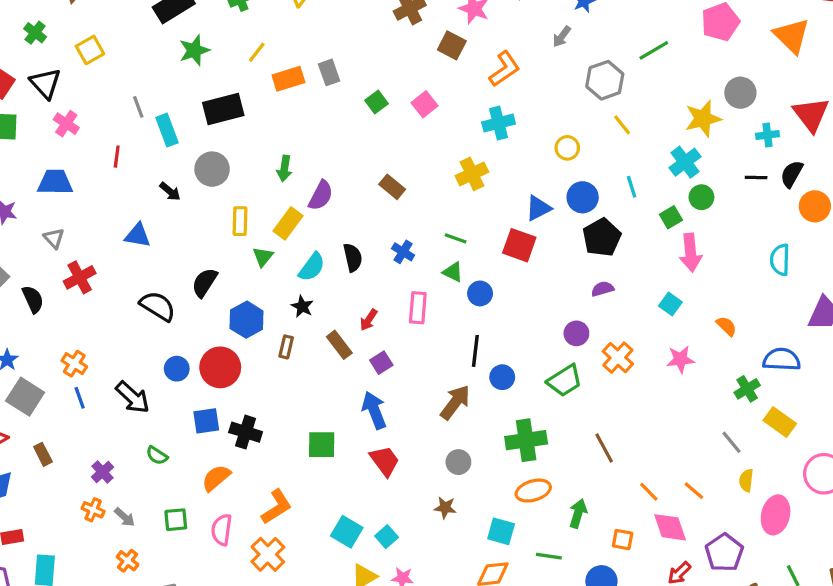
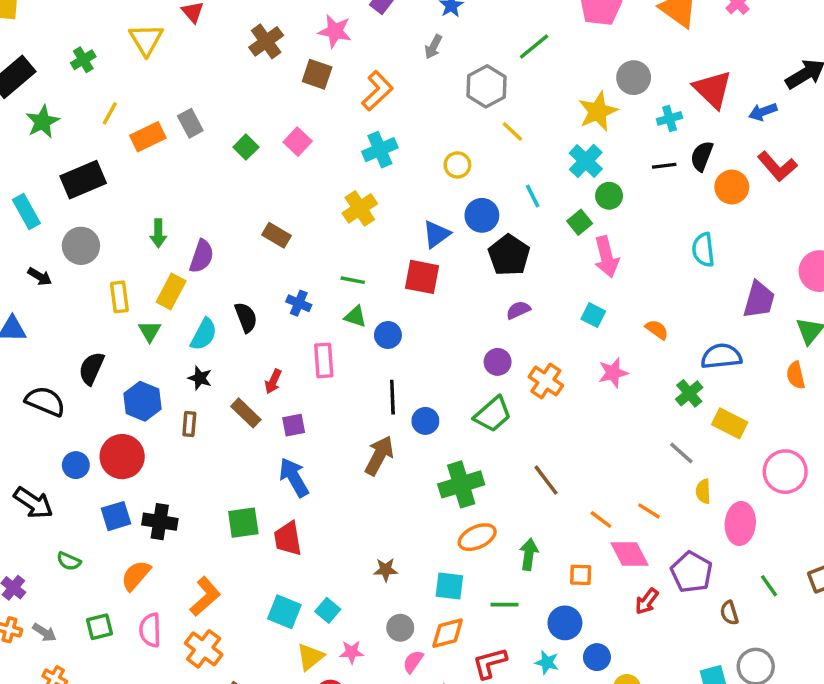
purple square: (381, 363) -> (294, 425), turned 30
red trapezoid: (385, 461) -> (288, 539), moved, turned -144
gray circle: (458, 462) -> (400, 628), moved

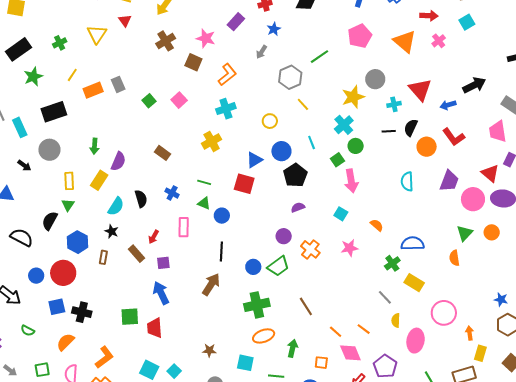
purple trapezoid: (759, 300) -> (449, 181), moved
green triangle: (150, 331) -> (68, 205), moved
blue circle: (425, 421) -> (253, 267), moved

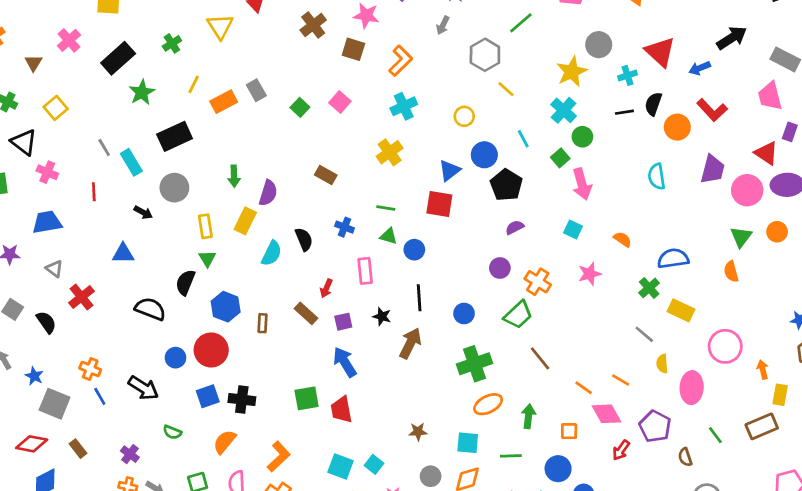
black star: (112, 231) -> (382, 316), moved
green trapezoid: (278, 266) -> (518, 315), moved

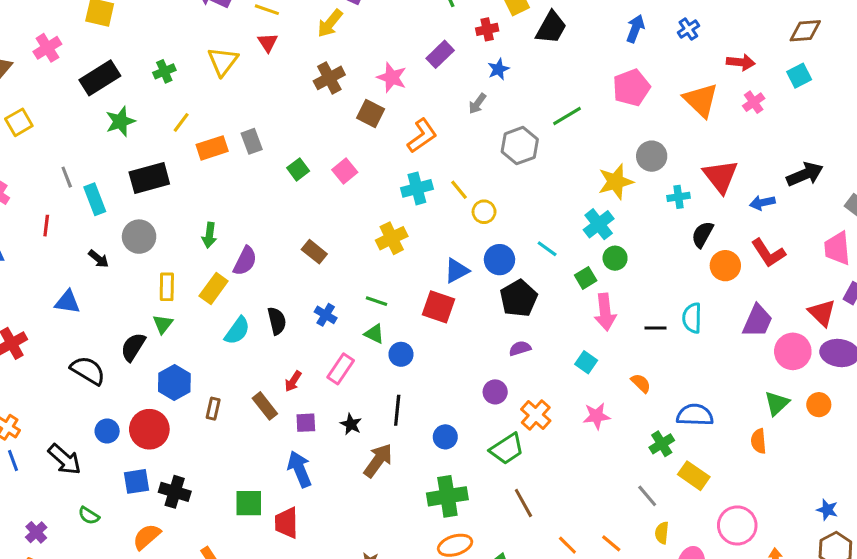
yellow line: (506, 89) -> (459, 190), moved
black line: (624, 112) -> (656, 328), moved
cyan line: (523, 139) -> (547, 249), turned -36
pink rectangle: (365, 271) -> (341, 369), turned 30

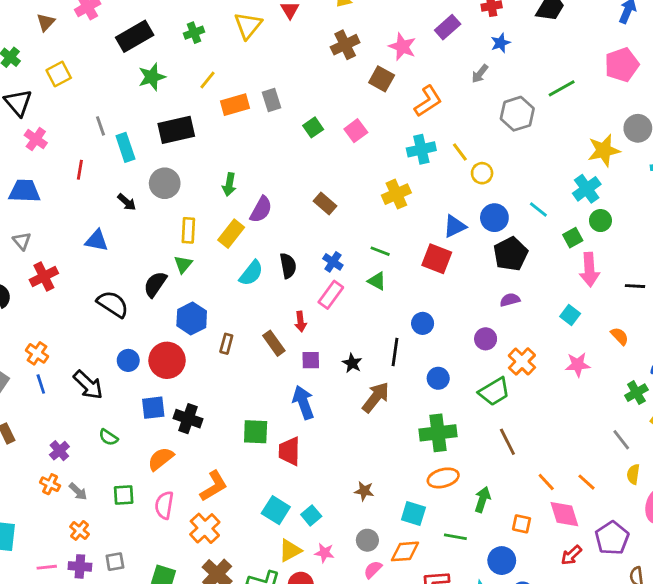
blue circle: (401, 354) -> (423, 323), moved
pink rectangle: (341, 369) -> (331, 295), moved
red arrow: (293, 381) -> (301, 322), turned -42

